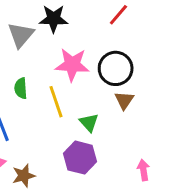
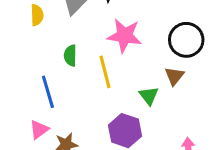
black circle: (116, 68) -> (186, 40), moved
green triangle: (89, 123) -> (149, 96), moved

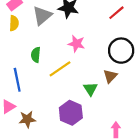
pink star: (124, 36) -> (76, 44), size x0.7
yellow line: (105, 72) -> (60, 69), turned 65

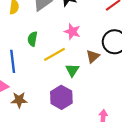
brown triangle: (110, 76) -> (93, 56), moved
green triangle: (90, 89) -> (72, 70), moved

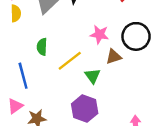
pink star: (72, 32) -> (99, 34), moved
brown triangle: (93, 56) -> (114, 57), turned 32

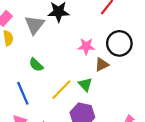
green semicircle: (42, 47) -> (36, 65), turned -40
yellow line: (70, 61) -> (61, 90), moved

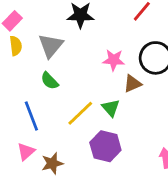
gray triangle: (34, 25) -> (51, 46), moved

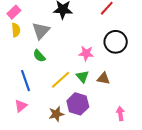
pink star: (114, 60) -> (86, 53), moved
brown triangle: (132, 84) -> (104, 78), moved, turned 32
brown star: (52, 163) -> (56, 114), moved

